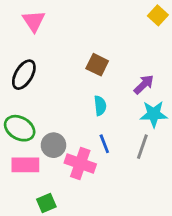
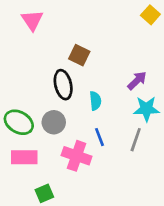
brown square: (97, 65) -> (79, 55), moved
black ellipse: (24, 75) -> (63, 85), moved, turned -44
gray circle: (53, 145) -> (54, 122), moved

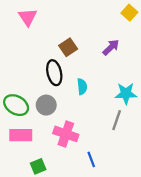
brown square: (79, 55) -> (68, 47), turned 30
purple arrow: (137, 81) -> (111, 47), moved
blue line: (99, 137) -> (91, 159), moved

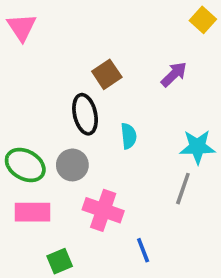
pink triangle: (28, 17) -> (22, 27), moved

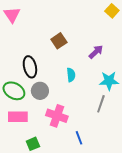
purple arrow: (174, 74) -> (96, 52), moved
black ellipse: (85, 114) -> (30, 67), moved

